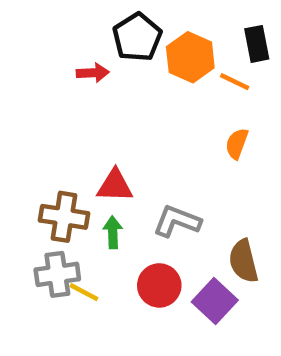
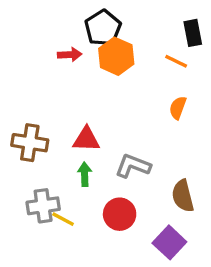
orange hexagon: (190, 57) -> (116, 56), moved
brown cross: (64, 217) -> (30, 143), moved
purple square: (215, 301) -> (169, 242), moved

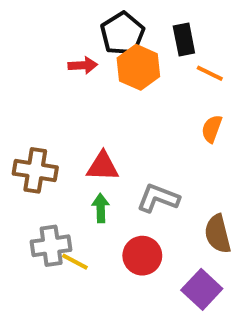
black rectangle: (193, 33) -> (184, 40), moved

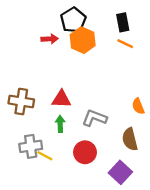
black rectangle: (184, 40) -> (123, 22), moved
orange semicircle: (212, 129) -> (138, 106), moved, turned -42

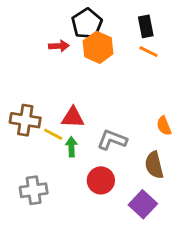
gray cross: (31, 146) -> (34, 190), moved
yellow line: (45, 156) -> (53, 134), moved

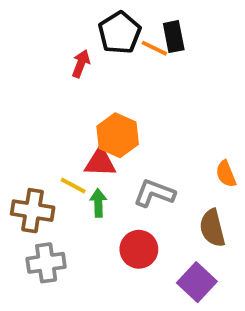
black rectangle: (146, 26) -> (174, 37), moved
red arrow: (59, 46) -> (81, 64), turned -66
orange hexagon: (98, 47) -> (118, 135), moved
orange line: (149, 52) -> (154, 48), moved
brown cross: (25, 120) -> (33, 211), moved

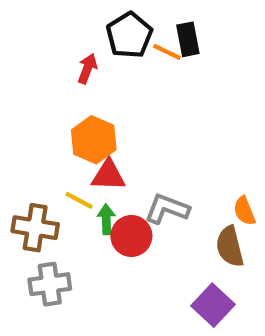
orange hexagon: (118, 135) -> (94, 140), moved
orange semicircle: (226, 174) -> (244, 211), moved
red circle: (139, 249) -> (131, 236), moved

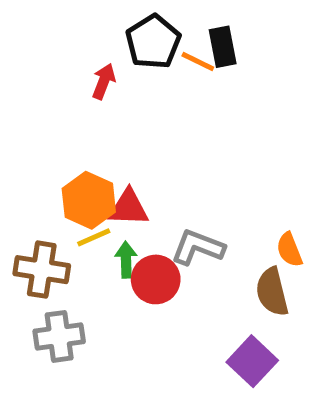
orange hexagon: (94, 140) -> (89, 200), moved
yellow line: (79, 200) -> (94, 237), turned -52

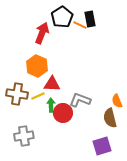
red arrow: (104, 81) -> (42, 33), size x1.5
orange hexagon: (89, 200) -> (37, 66), moved
brown cross: (42, 270) -> (17, 94), moved
purple square: (252, 361) -> (102, 146), turned 30

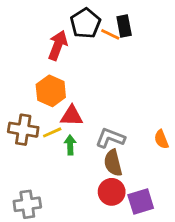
red circle: (63, 113) -> (112, 192), moved
brown semicircle: (110, 118) -> (113, 163), moved
gray cross: (24, 136) -> (27, 204), moved

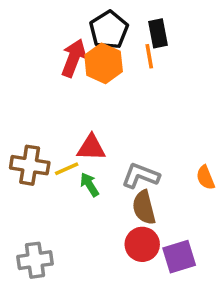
orange line: (110, 34) -> (149, 56), moved, turned 54
orange hexagon: (51, 91) -> (104, 63), moved
green arrow: (70, 145) -> (89, 185), turned -30

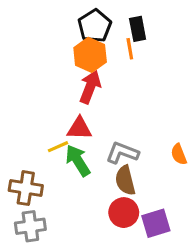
red arrow: (74, 58) -> (90, 87), moved
brown cross: (30, 165) -> (26, 188), moved
green arrow: (89, 185) -> (78, 160), size x1.5

